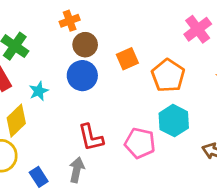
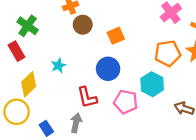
blue circle: (82, 76) -> (108, 69), moved
orange pentagon: (168, 76) -> (168, 53), moved, turned 30
cyan star: (39, 91) -> (58, 65), moved

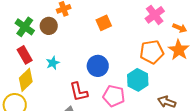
brown circle: (83, 25) -> (49, 26), moved
orange square: (116, 36) -> (104, 23), moved
red rectangle: (17, 51) -> (25, 55), moved

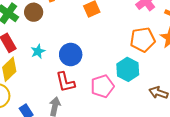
blue circle: (98, 66) -> (71, 55), moved
pink pentagon: (114, 96) -> (102, 86), turned -30

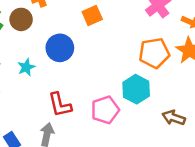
blue circle: (71, 55) -> (60, 48), moved

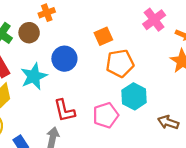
orange square: (92, 16) -> (103, 36), moved
orange pentagon: (154, 53) -> (120, 63), moved
cyan star: (26, 67) -> (34, 76), size x1.6

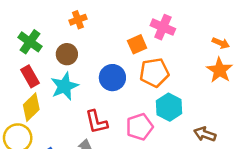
pink cross: (154, 20) -> (163, 27), moved, turned -30
brown circle: (29, 33) -> (67, 54), moved
blue circle: (64, 59) -> (112, 78), moved

